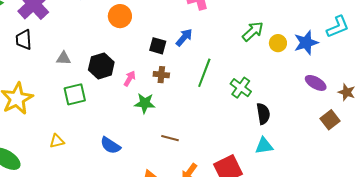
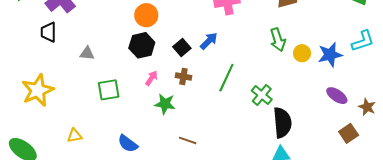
green arrow: (253, 31) -> (278, 40), turned 110
black square: (158, 46) -> (182, 48), turned 30
black hexagon: (101, 66) -> (142, 45), moved
green square: (75, 94) -> (109, 90), moved
black semicircle: (263, 114) -> (282, 123), size x1.4

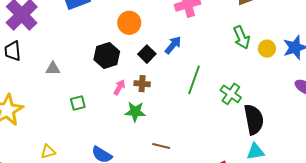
orange circle: (146, 15) -> (129, 23), moved
brown cross: (183, 77) -> (142, 84), moved
green square: (109, 90) -> (78, 103), size x0.7

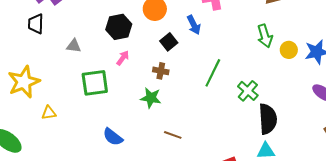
blue arrow: (173, 45) -> (194, 25), moved, turned 108
black hexagon: (107, 55) -> (119, 27), moved
pink arrow: (119, 87) -> (123, 58), moved
green square: (78, 103) -> (95, 83), size x1.8
yellow triangle: (48, 152) -> (49, 113), moved

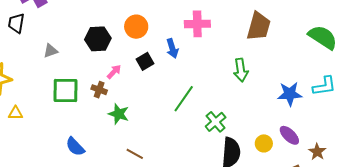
gray triangle: (74, 46) -> (50, 51), turned -35
yellow circle: (289, 50) -> (264, 143), moved
pink arrow: (123, 58) -> (114, 72), moved
brown cross: (161, 71) -> (99, 90), moved

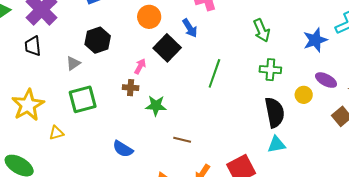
black hexagon: (98, 39) -> (98, 40), moved
black square: (145, 61) -> (167, 48), size x1.5
green square: (66, 91) -> (83, 99), moved
green cross: (216, 122) -> (270, 70), moved, turned -30

